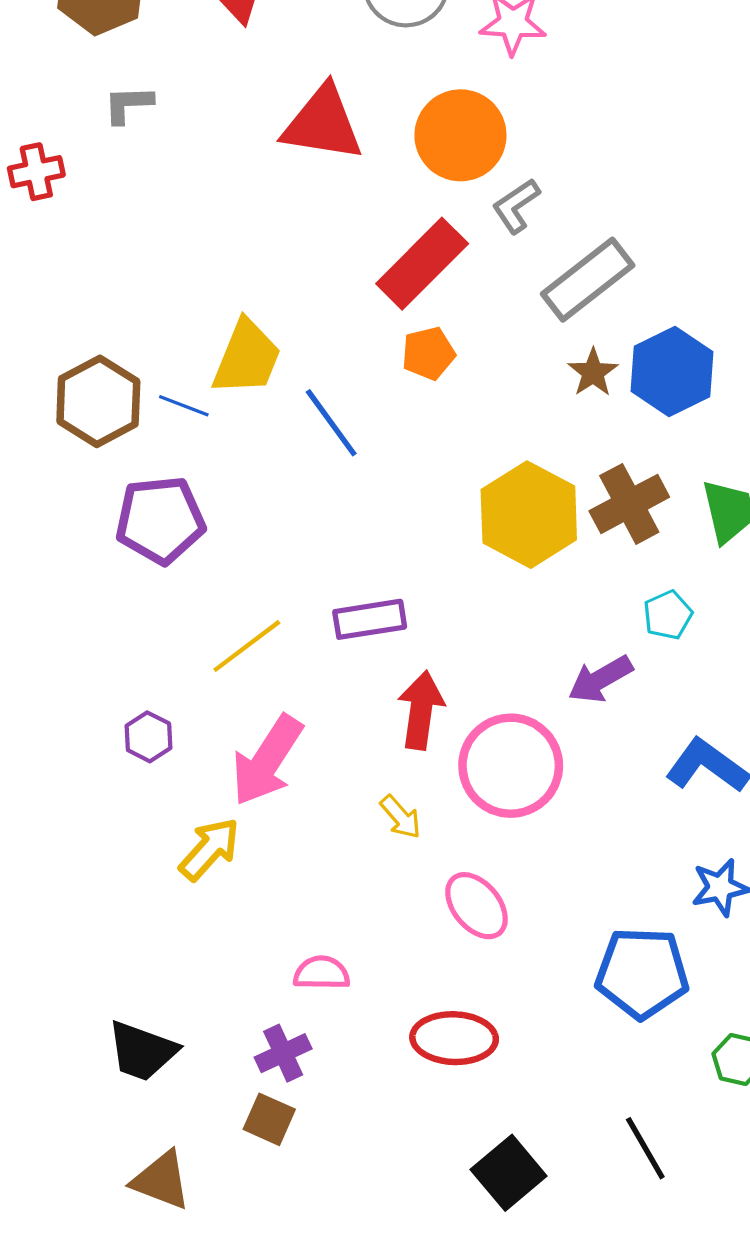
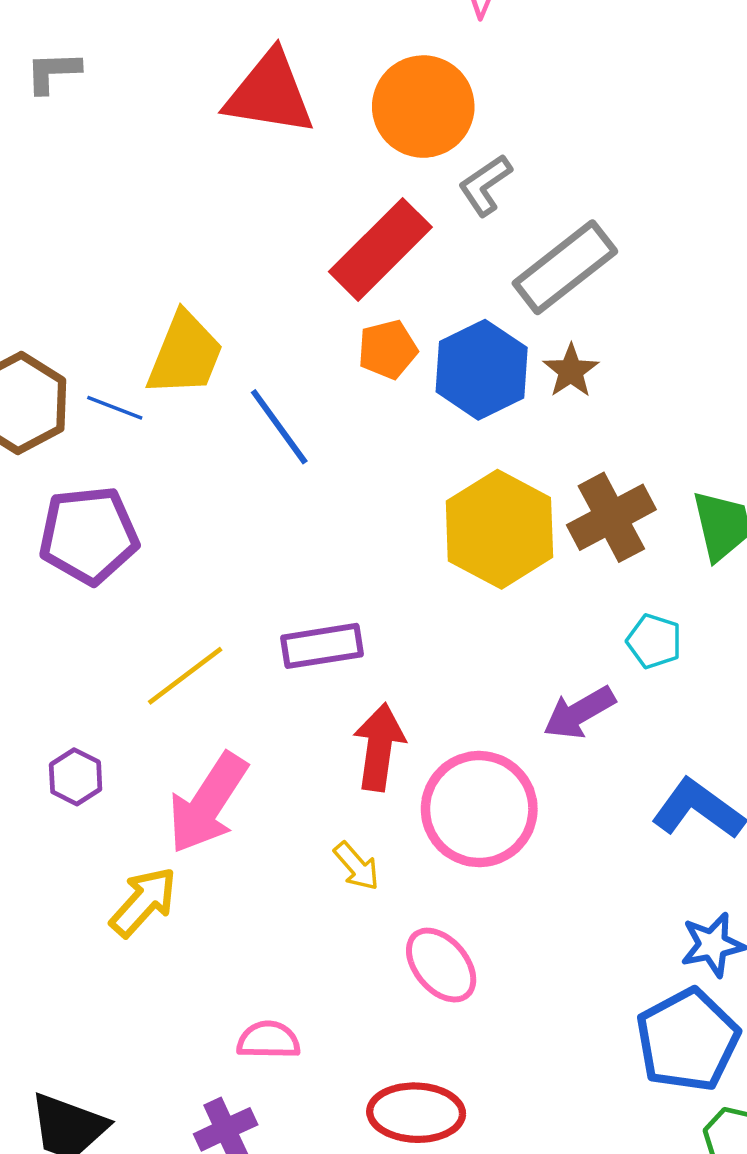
blue hexagon: (672, 371) -> (482, 370), moved
cyan pentagon: (668, 615) -> (654, 641), turned -30
blue pentagon: (642, 973) -> (688, 1040), moved, turned -30

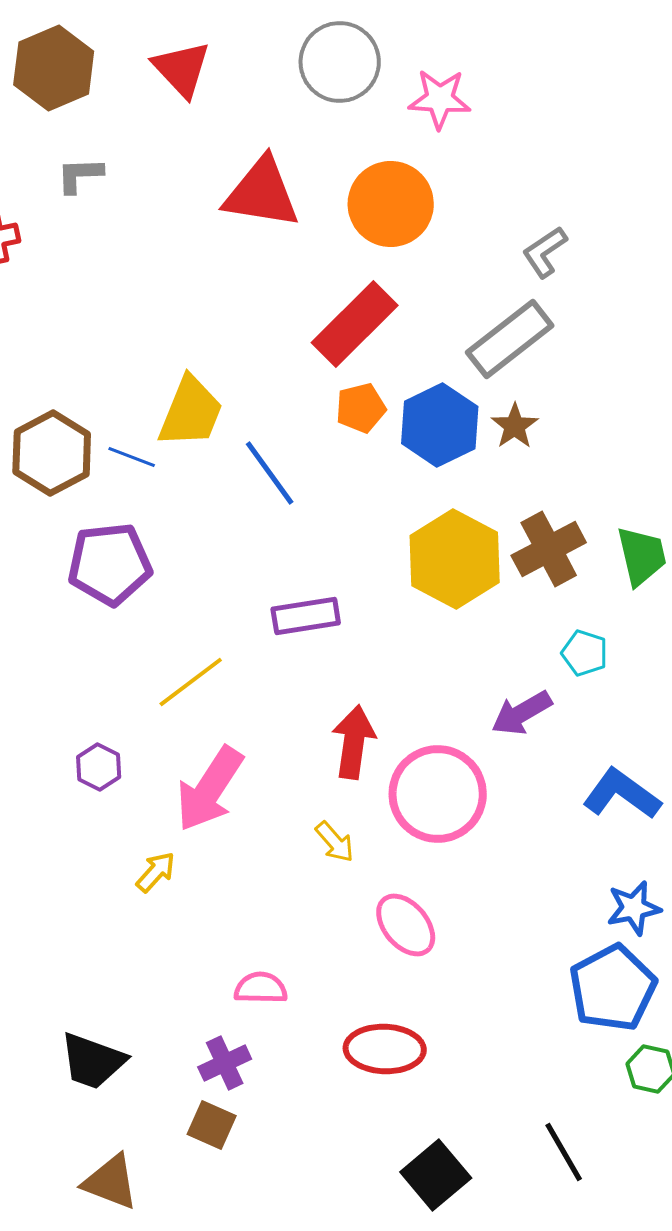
gray L-shape: (485, 185) -> (545, 252), moved
purple rectangle: (322, 646) -> (306, 616), moved
yellow arrow: (143, 902) -> (156, 872), size x0.7

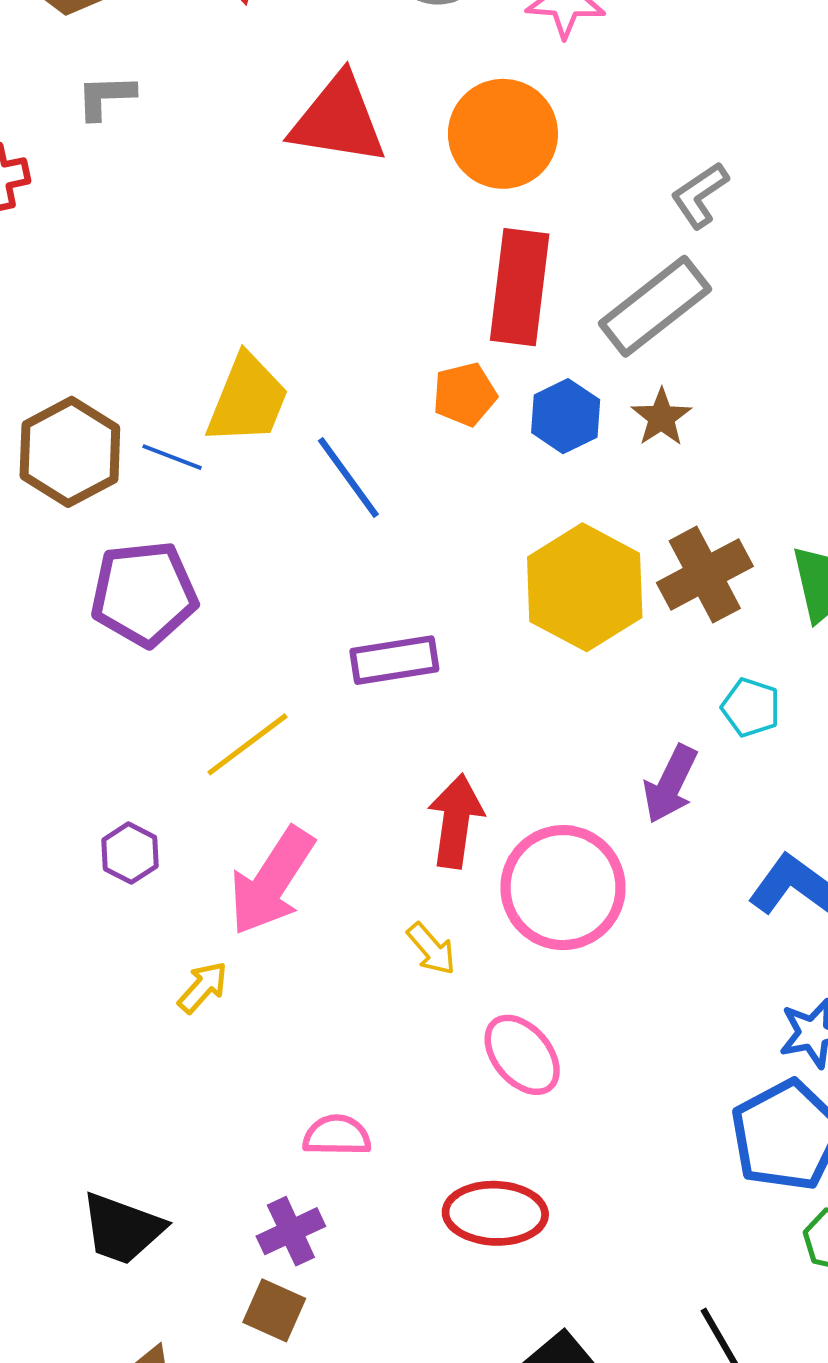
red rectangle: (355, 324) -> (520, 287), moved, turned -38
blue hexagon: (440, 425) -> (566, 416), size x0.7
purple arrow: (522, 713) -> (670, 784), turned -34

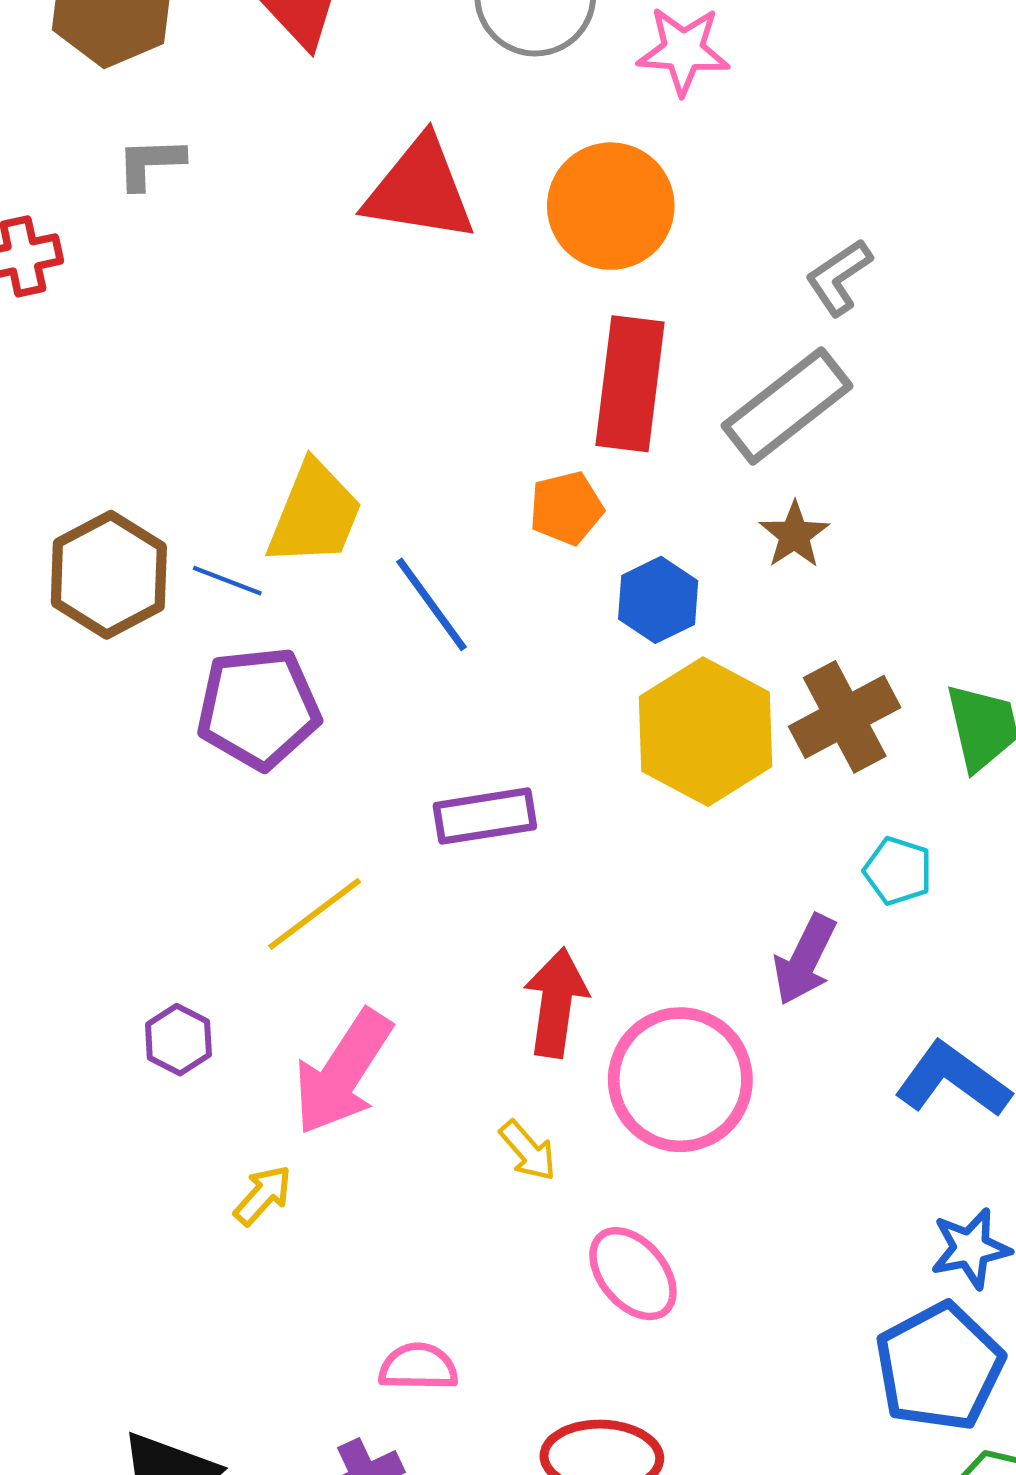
blue hexagon: (566, 416) -> (658, 600), moved
purple pentagon: (144, 594) -> (258, 708), moved

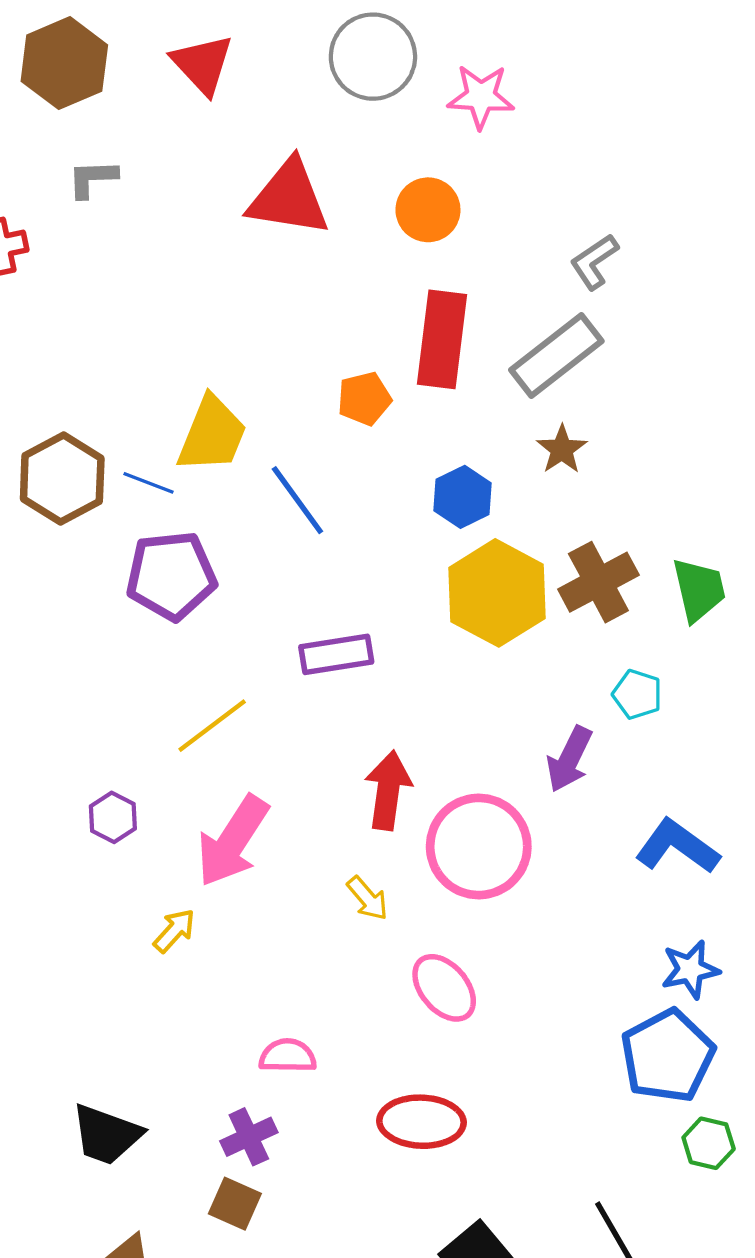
orange circle: (611, 206) -> (428, 210), size x0.7
orange pentagon: (566, 508) -> (364, 399), moved

